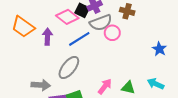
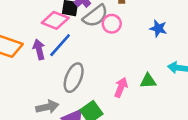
blue line: (79, 39) -> (60, 45), moved
blue star: (159, 49) -> (158, 28), moved

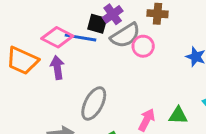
pink diamond: (55, 20) -> (57, 37), moved
blue line: (60, 45) -> (81, 38), moved, turned 52

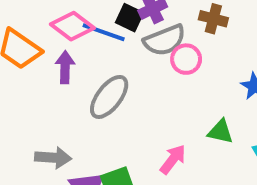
gray ellipse: (94, 104) -> (109, 97), moved
green triangle: (178, 115) -> (221, 132), moved

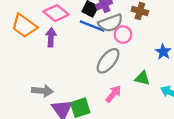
blue line: (104, 32) -> (92, 26), moved
gray ellipse: (109, 97) -> (108, 61), moved

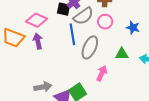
blue line: (92, 26) -> (72, 34), moved, turned 75
pink circle: (123, 35) -> (105, 22), moved

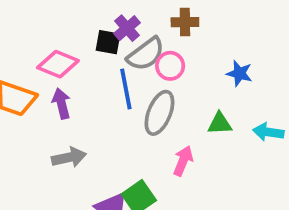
pink circle: (105, 22) -> (170, 66), moved
gray arrow: (43, 87) -> (69, 157), moved

